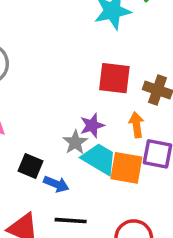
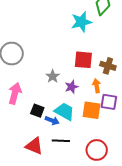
gray star: (75, 142) -> (53, 76), moved
cyan trapezoid: (99, 159) -> (64, 111), moved

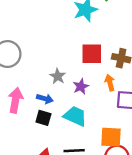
orange square: (91, 110) -> (111, 137), moved
blue arrow: (52, 120) -> (45, 99), moved

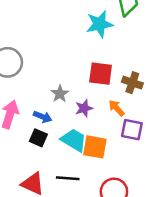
orange arrow: (110, 83) -> (117, 108), turned -35
orange square: (111, 137) -> (95, 147), moved

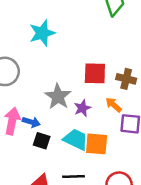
cyan star: (100, 24) -> (42, 33), moved
gray star: (60, 94) -> (58, 97), size x1.5
blue arrow: (43, 117) -> (31, 122), moved

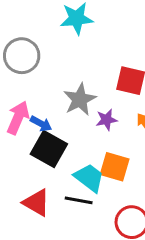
cyan trapezoid: (76, 139) -> (89, 178), moved
black square: (42, 141) -> (49, 149), size x1.6

